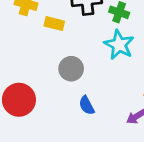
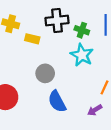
blue semicircle: (87, 105) -> (57, 101), size x1.5

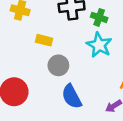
yellow rectangle: (32, 39) -> (44, 40), moved

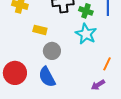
blue semicircle: (72, 97) -> (47, 77), moved

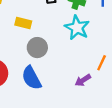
purple arrow: (98, 85) -> (83, 80), moved

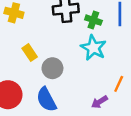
yellow rectangle: (23, 23) -> (30, 53), moved, turned 42

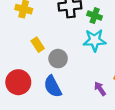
cyan star: (93, 48) -> (95, 40), turned -30
purple arrow: (99, 102) -> (100, 89), turned 88

